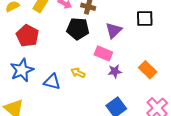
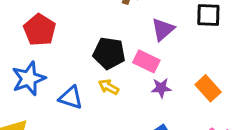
black pentagon: (78, 29) -> (109, 53), moved

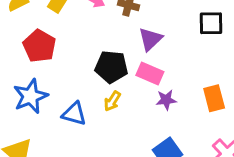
purple triangle: (163, 29) -> (150, 39), moved
yellow arrow: (109, 87) -> (112, 101), turned -84
orange rectangle: (208, 88) -> (214, 98), turned 30

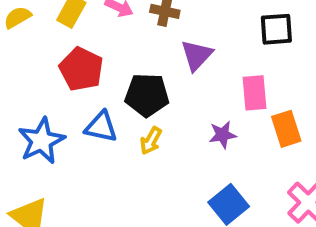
red pentagon: (39, 46) -> (81, 69), moved
pink rectangle: (150, 73) -> (254, 93), moved, turned 65
blue triangle: (74, 114) -> (101, 127), moved

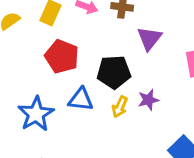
purple star: (223, 135) -> (148, 100), moved

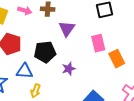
yellow arrow: (120, 107) -> (36, 91), moved

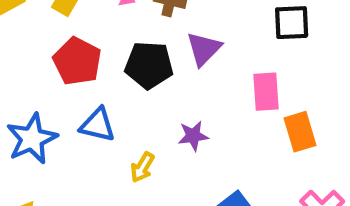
black pentagon: (45, 52) -> (149, 65), moved
yellow arrow: (36, 91) -> (142, 167), moved

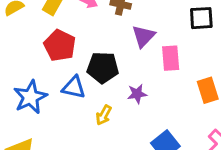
black pentagon: (149, 65) -> (103, 68), moved
pink rectangle: (266, 92) -> (171, 58), moved

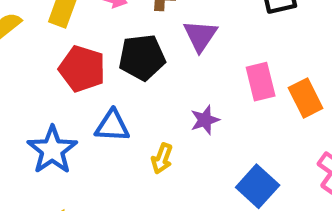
pink rectangle: (171, 58) -> (261, 82), moved
black pentagon: (103, 68) -> (142, 57), moved

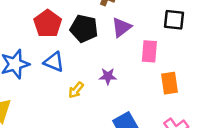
pink rectangle: (261, 82) -> (149, 51), moved

